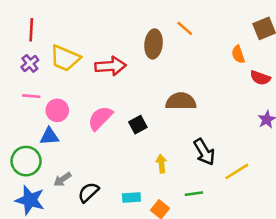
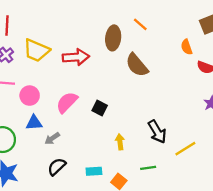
brown semicircle: (181, 101) -> (137, 65), moved, turned -130
black square: (138, 125) -> (100, 108), turned -35
blue triangle: (49, 136) -> (34, 123), moved
gray arrow: (62, 179) -> (52, 138), moved

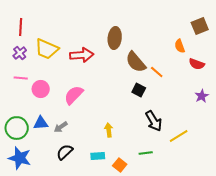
orange line: (140, 24) -> (157, 72), moved
black square: (100, 108) -> (139, 90), moved
blue triangle: (34, 123) -> (41, 123), moved
yellow arrow: (120, 142) -> (109, 130), moved

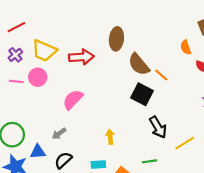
red line: (21, 27) -> (16, 27), turned 60
pink circle: (41, 89) -> (38, 77), moved
black square: (139, 90) -> (142, 94), size x1.5
blue triangle: (41, 123) -> (38, 152), moved

